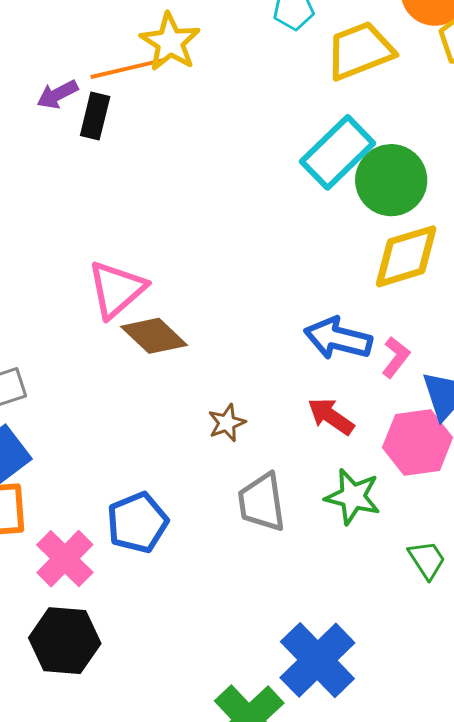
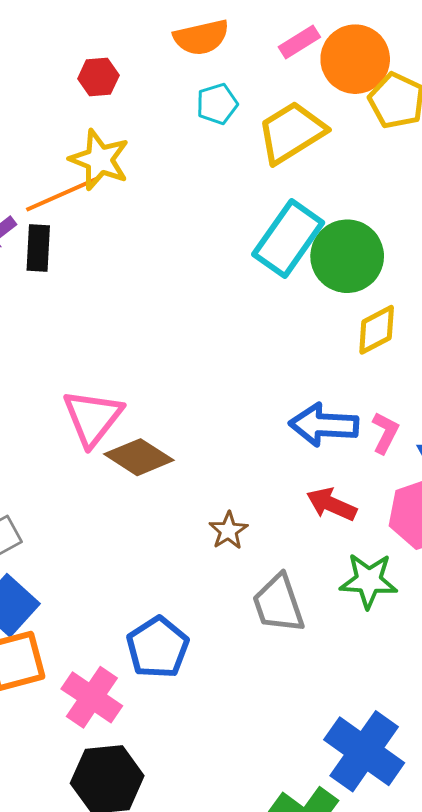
yellow diamond: (406, 256) -> (377, 330), size x0.7

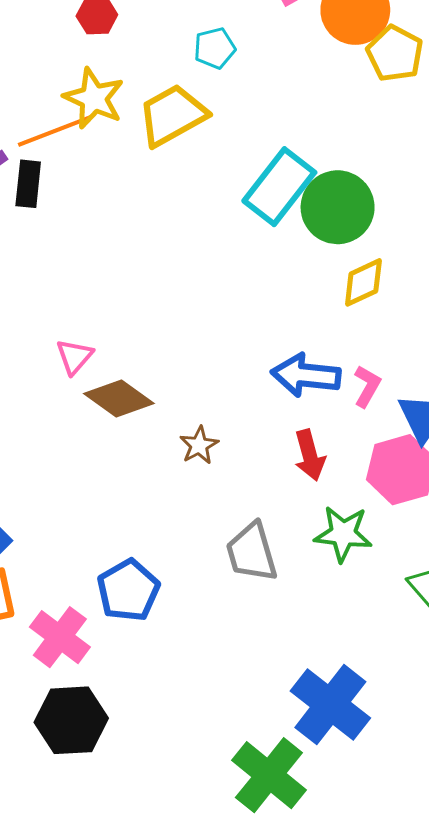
yellow trapezoid: (291, 132) -> (172, 115), moved
pink triangle: (93, 418) -> (74, 357), size x0.6
red arrow: (331, 504) -> (310, 455), turned -132
brown star: (228, 531) -> (199, 445), moved

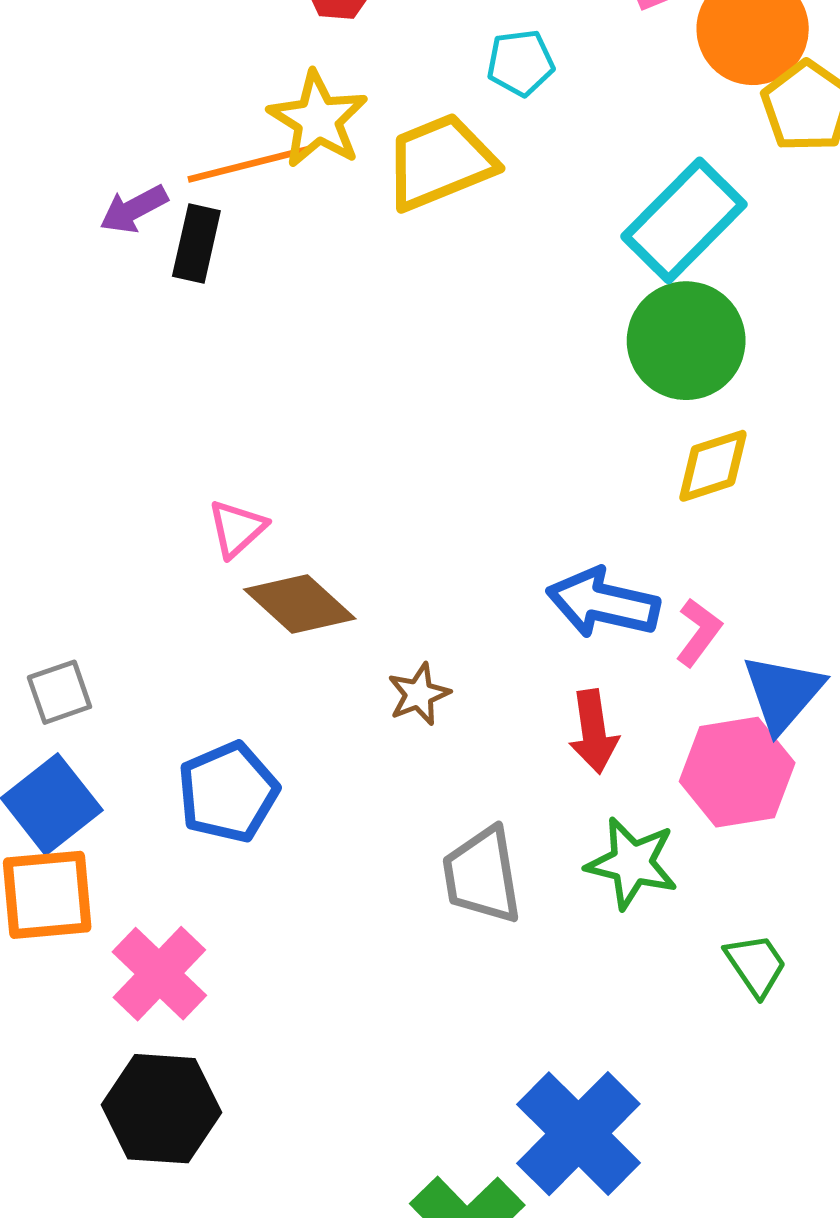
cyan rectangle: (279, 187) -> (684, 220), moved
blue pentagon: (128, 590) -> (228, 792), moved

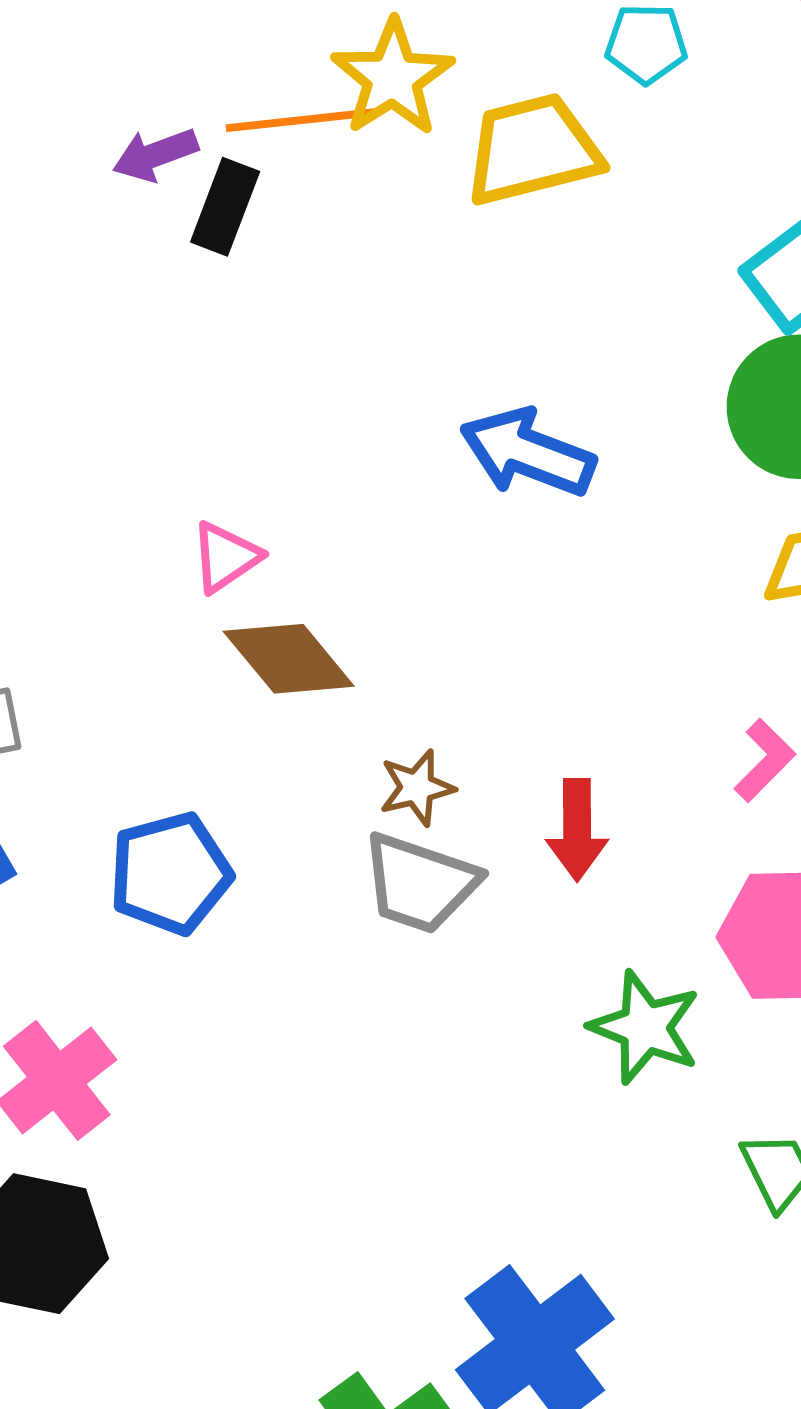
blue arrow: (603, 603) -> (527, 453), moved
red arrow: (594, 731) -> (577, 830), moved
gray trapezoid: (482, 875) -> (420, 883), moved, turned -70

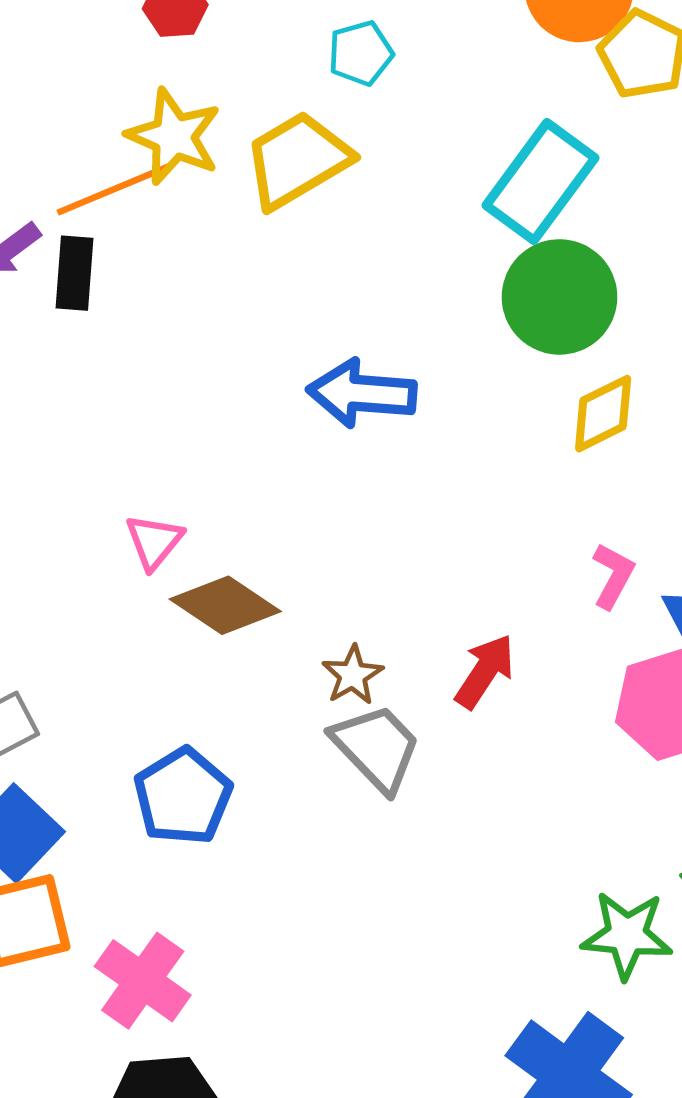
red arrow: (577, 830) -> (485, 671), turned -130
gray trapezoid: (420, 883) -> (376, 748), turned -136
green star: (645, 1027) -> (627, 935), moved

